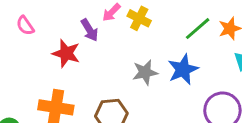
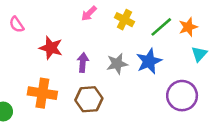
yellow cross: (139, 18) -> (124, 20), moved
purple arrow: (89, 30) -> (83, 62), moved, turned -144

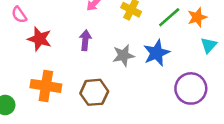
red star: (51, 48) -> (40, 39), moved
purple arrow: (83, 62) -> (85, 40), moved

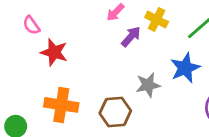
purple arrow: (85, 40) -> (131, 37), moved, turned 36
gray star: (123, 55) -> (148, 85), moved

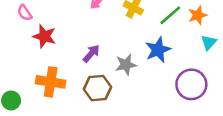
purple arrow: (131, 37) -> (91, 54), moved

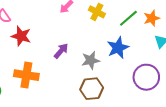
brown hexagon: (97, 88) -> (92, 89), moved

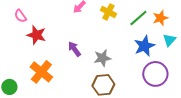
blue star: (118, 48) -> (144, 46), moved
purple arrow: (61, 51) -> (74, 49), turned -77
orange cross: (26, 75) -> (41, 72), turned 30

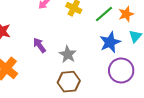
gray star: (102, 58) -> (68, 54), turned -30

